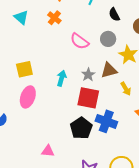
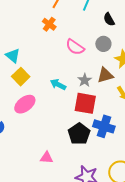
cyan triangle: (21, 17) -> (13, 56), moved
yellow square: (24, 69) -> (21, 77), turned -30
cyan arrow: (62, 78) -> (58, 84), turned -77
pink ellipse: (28, 97) -> (25, 104), turned 35

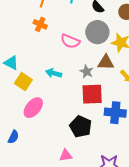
gray circle: (103, 44) -> (97, 32), size x1.5
brown triangle: (105, 75) -> (106, 62), turned 30
cyan arrow: (58, 84) -> (54, 73), moved
black pentagon: (79, 134) -> (81, 127), moved

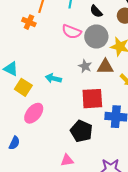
orange cross: (40, 24) -> (29, 22), moved
pink semicircle: (70, 41) -> (72, 32), moved
gray star: (87, 72) -> (85, 66), moved

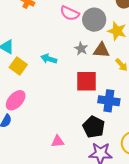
pink ellipse: (34, 113) -> (16, 100), moved
black pentagon: (81, 131) -> (94, 127), moved

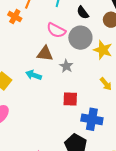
brown triangle: (101, 50) -> (45, 54), moved
red square: (86, 81) -> (70, 99), size x0.7

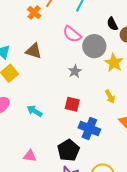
black semicircle: (83, 13) -> (112, 24), moved
brown triangle: (45, 54) -> (34, 51), moved
cyan arrow: (34, 75) -> (35, 111), moved

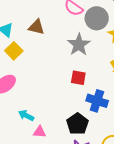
gray star: (75, 71) -> (79, 45), size x1.6
cyan arrow: (35, 111) -> (26, 115), moved

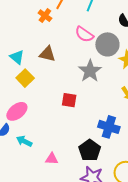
red square: (78, 78) -> (69, 100), moved
cyan arrow: (26, 115) -> (24, 141), moved

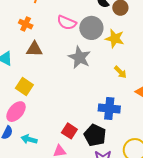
orange cross: (45, 16) -> (26, 24), moved
yellow square: (25, 78) -> (24, 87), moved
red square: (69, 100) -> (69, 131), moved, turned 35

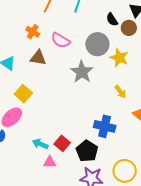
pink semicircle: (67, 23) -> (61, 40), moved
cyan arrow: (29, 139) -> (40, 144), moved

